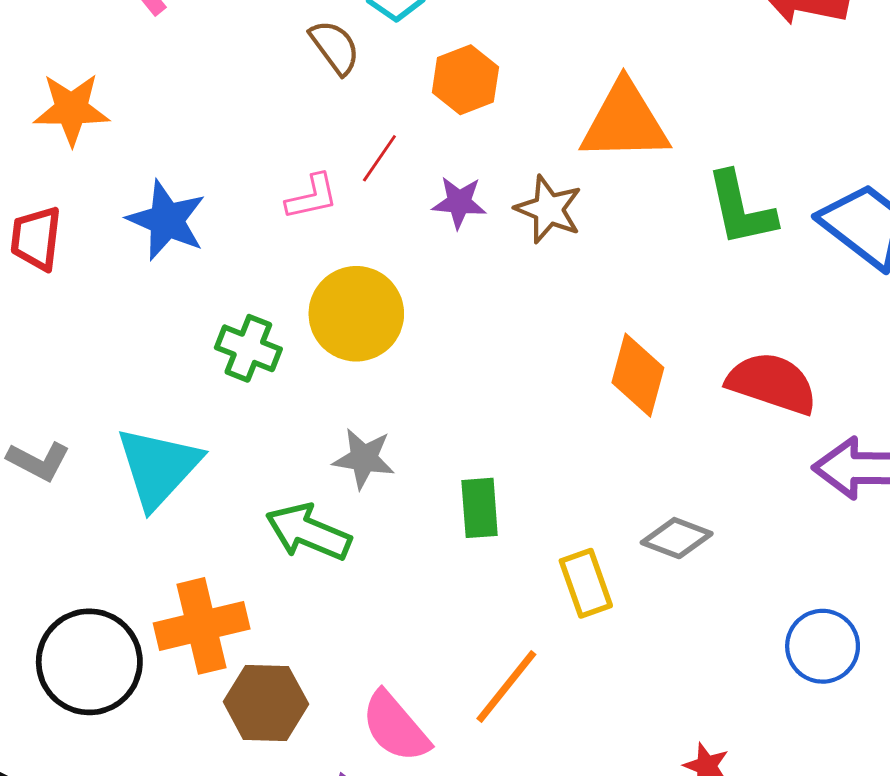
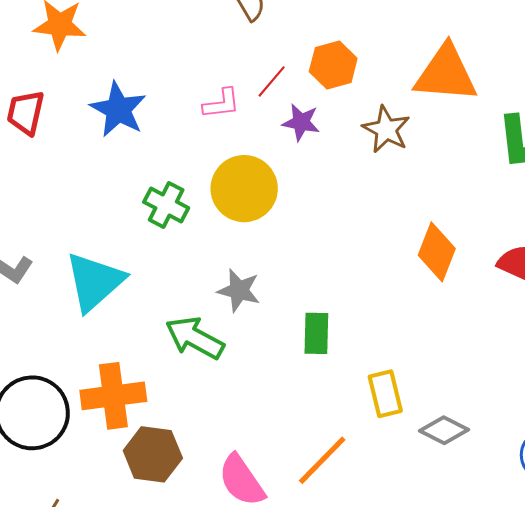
orange hexagon: (465, 80) -> (333, 65), moved
purple star: (459, 202) -> (301, 122), moved
gray diamond: (677, 538) -> (444, 430), moved

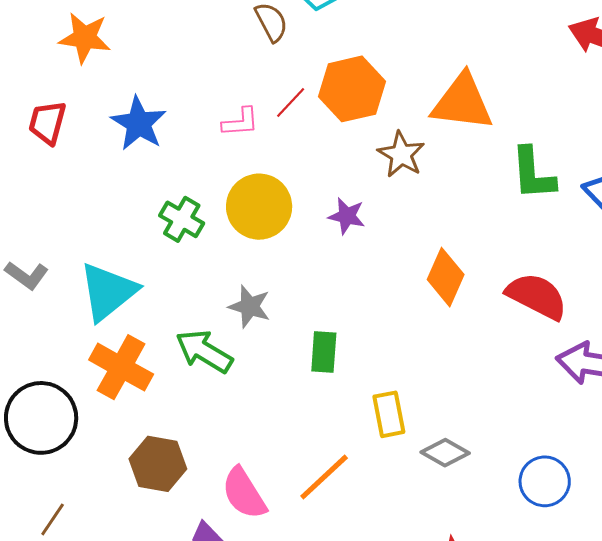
orange hexagon: (333, 65) -> (352, 89), size x1.4
purple star: (301, 122) -> (347, 216), moved
orange cross: (113, 396) -> (121, 367), moved, turned 34

